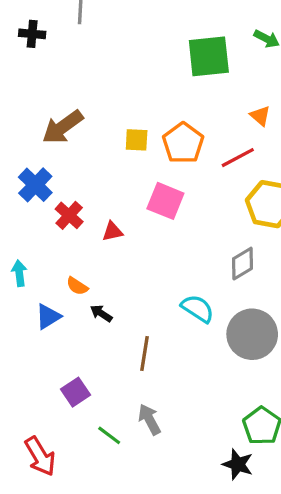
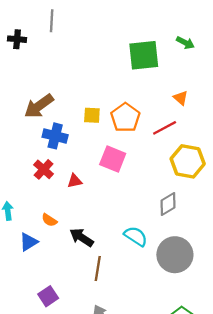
blue cross: (35, 185) -> (55, 136), moved, turned -30
black arrow: (101, 313) -> (82, 237), moved, size x1.5

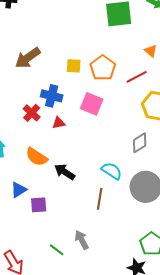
blue cross: (55, 136) -> (52, 96), moved
orange semicircle: (49, 220) -> (37, 157), size x1.6
blue triangle: (29, 242) -> (19, 190), moved
brown line: (98, 269) -> (100, 199), moved
purple square: (48, 296) -> (39, 205), moved, turned 30

